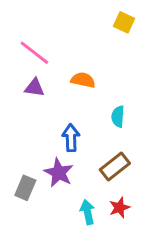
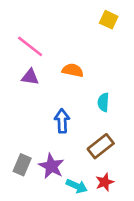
purple star: (59, 173) -> (51, 166), moved
cyan arrow: (88, 212) -> (77, 186), turned 126

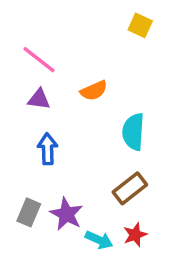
orange semicircle: (73, 70) -> (94, 91), turned 144
cyan semicircle: (103, 102) -> (133, 132), size x1.5
blue arrow: (62, 121) -> (48, 149), moved

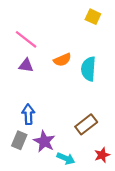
cyan semicircle: (133, 132) -> (88, 69), moved
blue arrow: (48, 149) -> (28, 114), moved
red star: (135, 235) -> (102, 155), moved

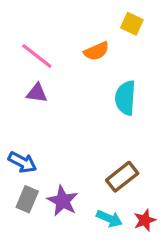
orange semicircle: (62, 60) -> (96, 51), moved
blue arrow: (28, 114) -> (22, 162), moved, turned 120
cyan arrow: (66, 158) -> (109, 219), moved

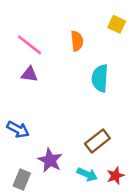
yellow square: (132, 24) -> (117, 24), moved
orange semicircle: (96, 51) -> (77, 41), turned -72
gray rectangle: (27, 199) -> (22, 179), moved

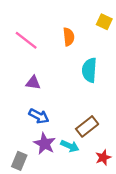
purple triangle: (29, 74) -> (33, 83), moved
blue arrow: (18, 129) -> (39, 116), moved
cyan arrow: (87, 174) -> (70, 146), moved

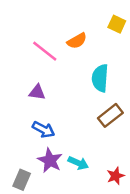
orange semicircle: (69, 37) -> (77, 41), turned 66
pink line: (26, 40) -> (45, 51), moved
brown rectangle: (87, 126) -> (110, 115), moved

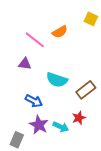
cyan semicircle: (100, 78) -> (57, 80), moved, turned -75
purple triangle: (37, 92) -> (25, 64), moved
red star: (116, 176) -> (79, 118), moved

